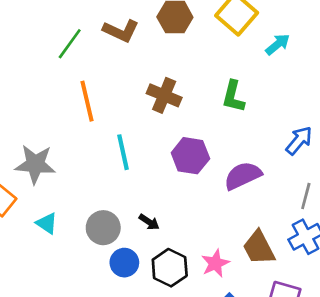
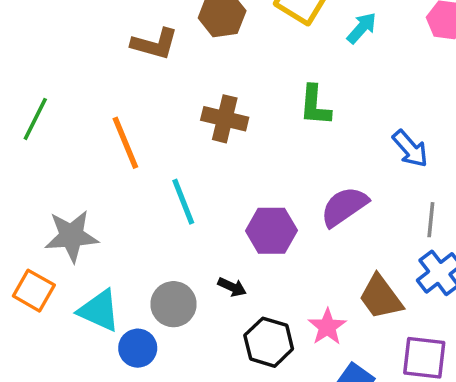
green line: (70, 44) -> (35, 119), moved
blue arrow: (299, 140) -> (410, 149), turned 108
purple hexagon: (190, 156) -> (271, 231), moved
cyan triangle: (47, 223) -> (99, 311), size x1.5
blue circle: (124, 263) -> (138, 348), moved

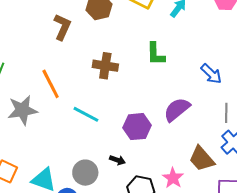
brown L-shape: (155, 44) -> (62, 27), turned -76
cyan line: (183, 202) -> (86, 114), turned -36
gray star: (71, 236) -> (22, 110), moved

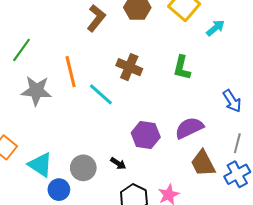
cyan line: (86, 114) -> (101, 94), moved
brown trapezoid: (202, 159) -> (203, 163), moved

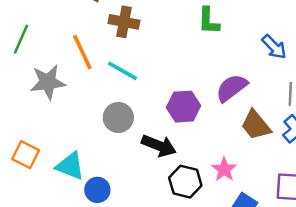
brown cross: (129, 67) -> (124, 22), moved
black arrow: (118, 163) -> (159, 146), size x1.8
gray circle: (83, 168) -> (118, 118), moved

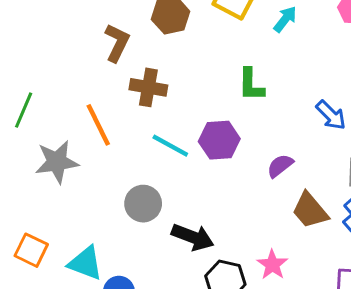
cyan line: (122, 71) -> (170, 146), moved
purple semicircle: (232, 88) -> (280, 166), size x0.7
purple hexagon: (183, 107) -> (219, 140), moved

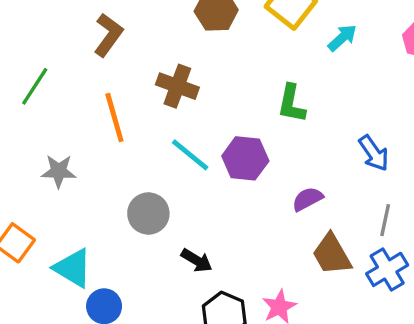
brown L-shape: (117, 43) -> (108, 35), moved
gray star: (57, 162) -> (59, 171), moved, size x0.7
black arrow: (193, 237) -> (197, 260), size x0.7

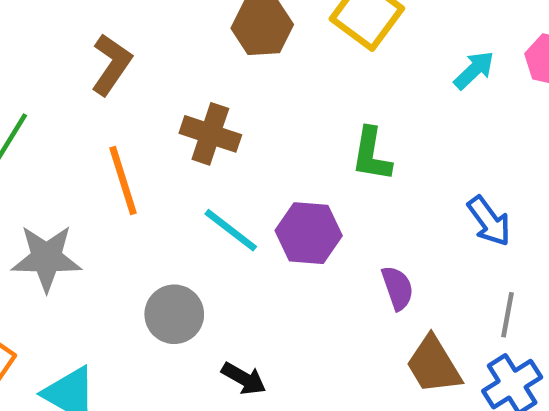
cyan arrow: (342, 38) -> (474, 70), moved
gray star: (59, 171) -> (46, 258), size x1.4
purple semicircle: (307, 199) -> (397, 288), turned 100

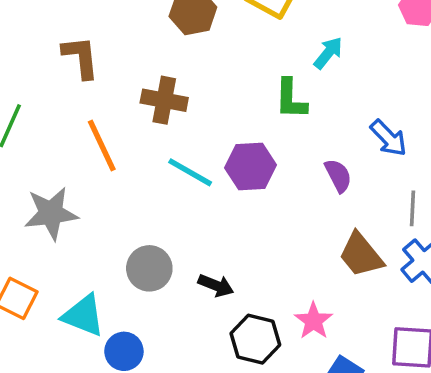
brown L-shape: (111, 64) -> (81, 57), turned -33
cyan arrow: (474, 70) -> (328, 53), moved
purple semicircle: (397, 288) -> (338, 176), moved
gray circle: (174, 314) -> (149, 268), moved

